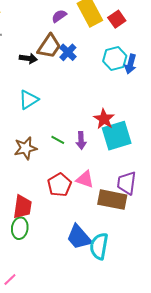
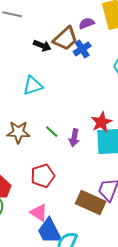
purple semicircle: (59, 16) -> (87, 23), moved
pink triangle: (85, 179) -> (39, 213), moved

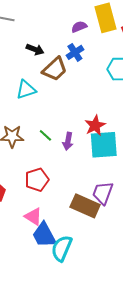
brown trapezoid: (65, 39) -> (55, 69), moved

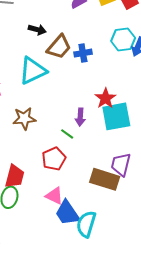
blue cross: (75, 52) -> (83, 53), moved, turned 30
cyan triangle: (26, 90) -> (33, 71), size x1.4
green line: (45, 135) -> (67, 134), moved

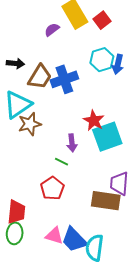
blue cross: (83, 53) -> (64, 79), size x1.5
brown star: (24, 118) -> (30, 124), moved
pink triangle: (54, 196) -> (54, 236), moved

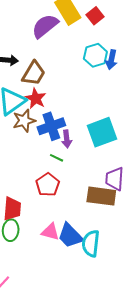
purple semicircle: (52, 30) -> (45, 26), size x1.8
blue cross: (64, 79) -> (51, 126), moved
red star: (94, 120) -> (36, 98), moved

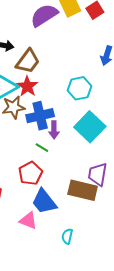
cyan hexagon: (95, 55) -> (80, 88), moved
cyan square: (102, 132) -> (90, 127), turned -32
blue trapezoid: (70, 236) -> (44, 202), moved
cyan semicircle: (91, 243) -> (67, 236), size x0.6

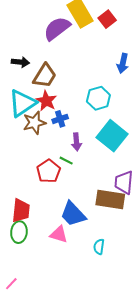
blue cross: (40, 116) -> (60, 119), moved, size x0.6
red pentagon: (30, 173) -> (48, 171), moved

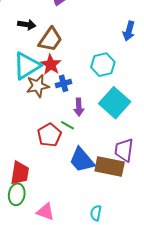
blue trapezoid: (73, 214) -> (82, 160), moved
pink triangle: (59, 234) -> (45, 212), moved

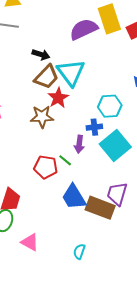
brown trapezoid: (50, 39) -> (46, 77), moved
cyan triangle: (27, 66) -> (71, 73), moved, turned -44
blue cross: (63, 83) -> (94, 127), moved
red pentagon: (49, 135) -> (46, 167), turned 30

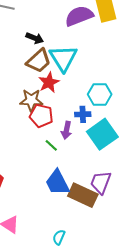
red pentagon: (46, 167) -> (41, 116), moved

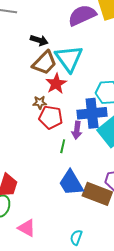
brown star: (31, 100) -> (40, 103), size x0.6
blue cross: (83, 114) -> (92, 113), size x1.8
green line: (51, 145) -> (63, 146), turned 64

